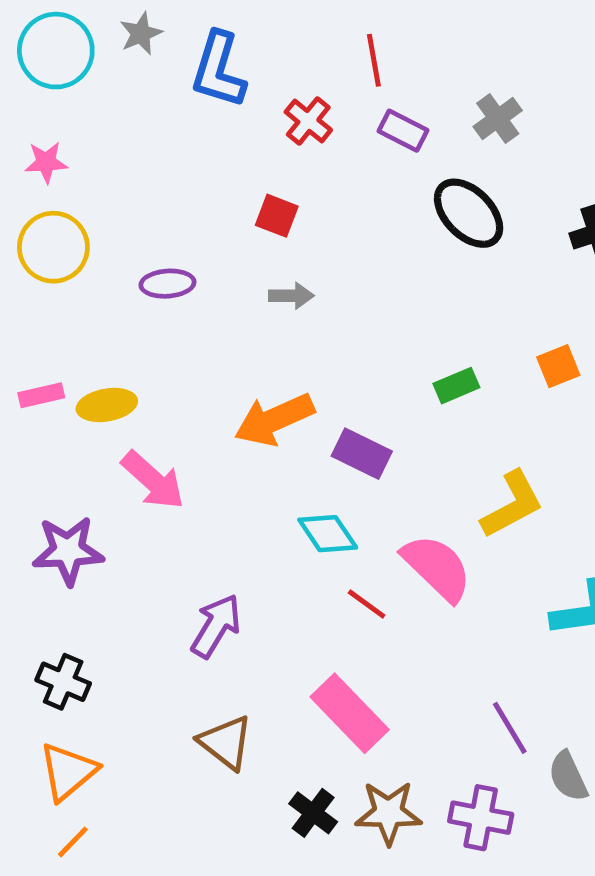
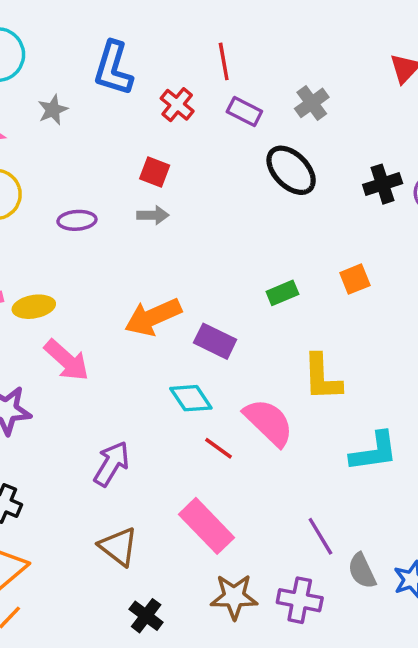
gray star: (141, 34) -> (53, 110), moved
gray arrow: (291, 296) -> (153, 215), moved
yellow L-shape: (512, 505) -> (322, 377), turned 116
black cross: (313, 813) -> (146, 616), moved

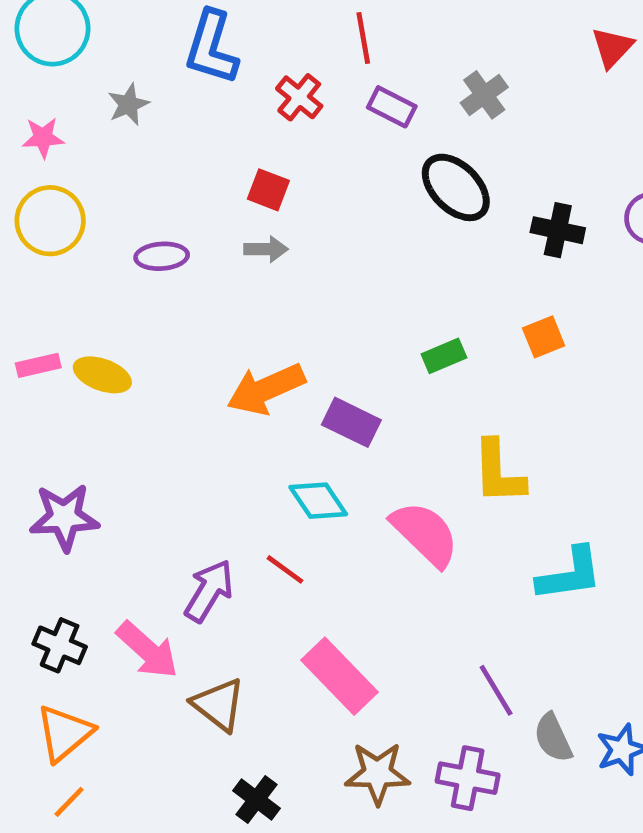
black cross: (383, 184) -> (558, 230), moved, turned 30
yellow ellipse: (34, 307) -> (102, 375), turned 30
pink arrow: (67, 360) -> (147, 650), moved
red line: (219, 448) -> (285, 569), moved

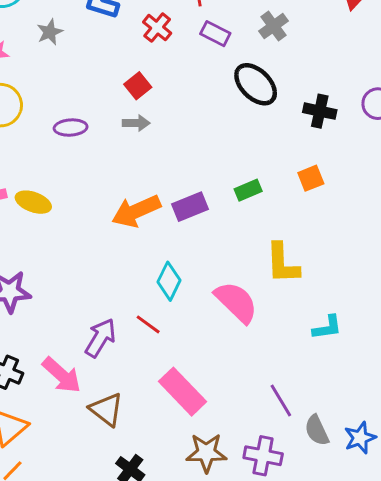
red square: (268, 190) -> (138, 86), turned 30
purple rectangle: (351, 422) -> (190, 207), moved, turned -48
cyan diamond: (318, 501) -> (169, 281), turned 60
cyan L-shape: (570, 574) -> (327, 327), size x0.7

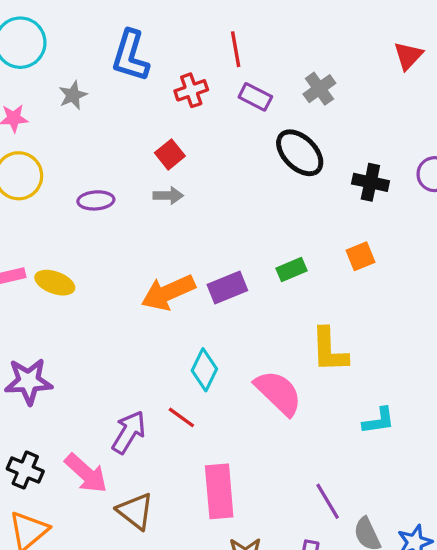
red cross: (157, 28) -> (191, 90), turned 32
pink rectangle: (182, 392) -> (219, 491), turned 39

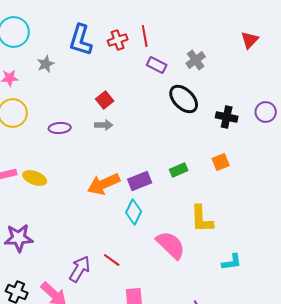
red cross: (191, 90) -> (118, 40), moved
cyan diamond: (204, 370) -> (134, 212), moved

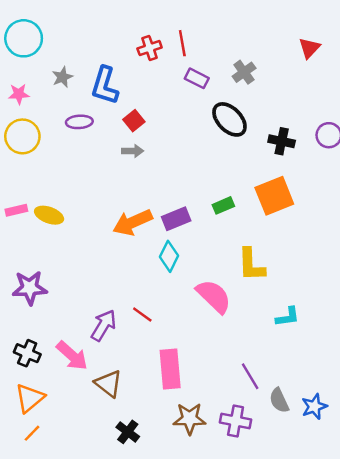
blue L-shape: (81, 40) -> (105, 86), moved
purple ellipse: (60, 128) -> (79, 122), moved
orange square: (221, 162) -> (274, 196), size x1.8

